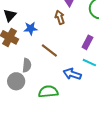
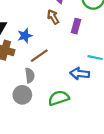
purple rectangle: (87, 42) -> (76, 26), moved
brown line: (49, 50) -> (39, 56), moved, turned -60

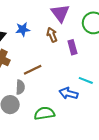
purple rectangle: (76, 26) -> (72, 47), turned -40
blue star: (25, 36) -> (23, 29), moved

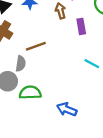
blue arrow: (68, 93) -> (67, 109), moved
green semicircle: (44, 113) -> (30, 93), moved

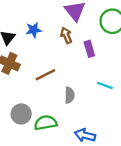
gray semicircle: (21, 64) -> (70, 95), moved

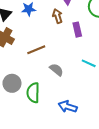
gray semicircle: (70, 95) -> (56, 70), turned -56
green semicircle: (46, 123) -> (33, 93), turned -84

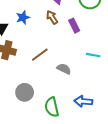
green semicircle: (33, 93) -> (52, 107), moved

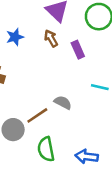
brown line: (40, 55) -> (37, 115), moved
blue arrow: (83, 101) -> (87, 157), moved

